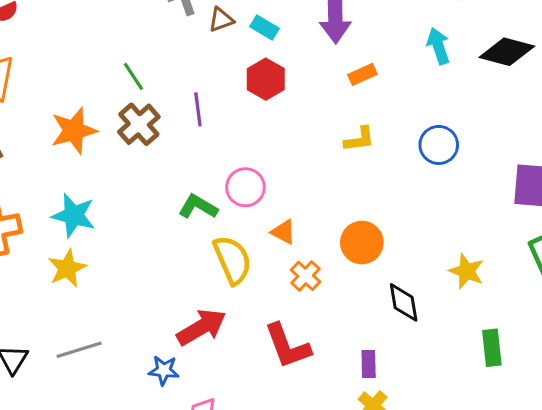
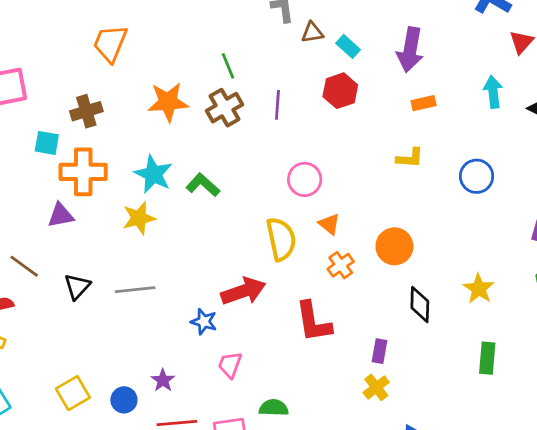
green L-shape: (198, 207) -> (203, 185), moved

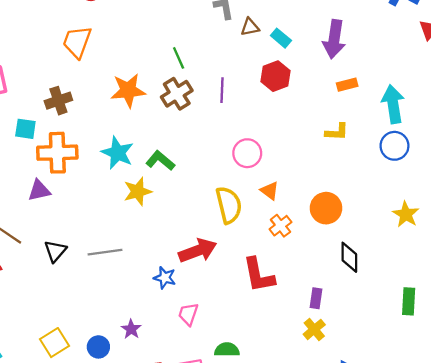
cyan arrow: (493, 92) -> (393, 104), moved, size x1.4
yellow star: (139, 218) -> (138, 191), moved
yellow star: (479, 289) -> (406, 214), moved

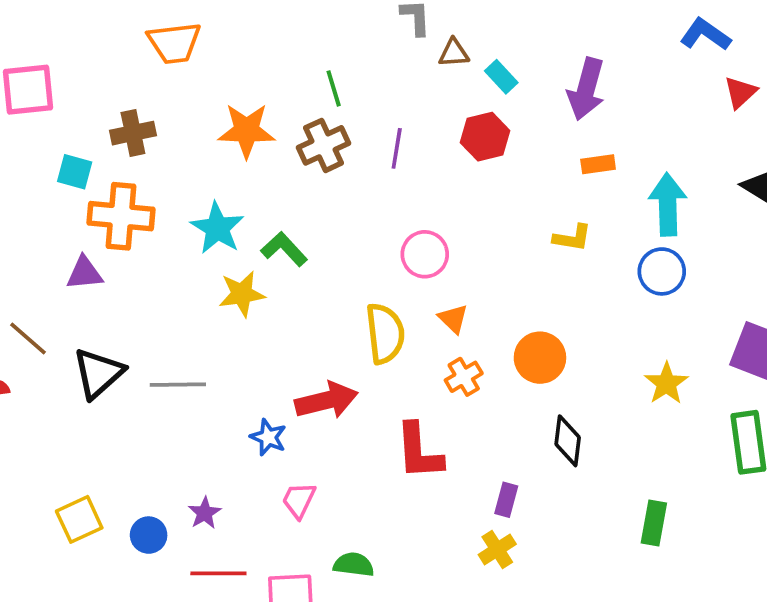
orange trapezoid: (77, 42) -> (174, 43), turned -124
black triangle: (55, 251) -> (98, 373), size x1.4

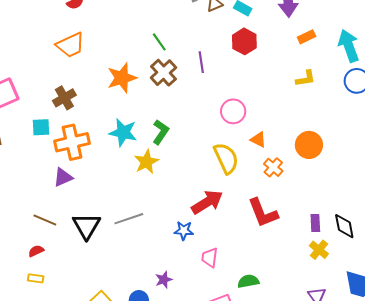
green L-shape: (284, 249) -> (161, 132), turned 95
black diamond: (568, 441) -> (344, 226), moved
purple star: (205, 513) -> (164, 280), turned 30

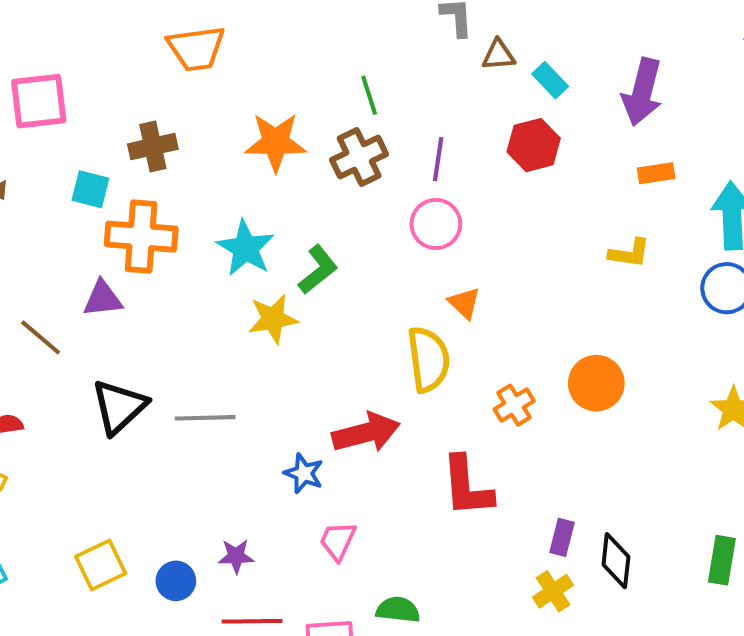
pink circle: (233, 111) -> (436, 224), moved
orange triangle: (258, 139) -> (464, 303), moved
brown line: (45, 220) -> (41, 337), moved

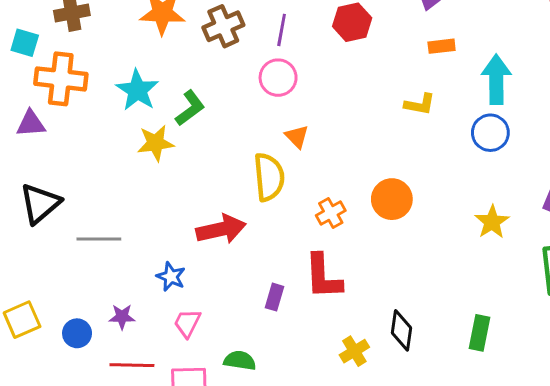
gray line: (205, 418) -> (99, 239), moved
blue star: (304, 473) -> (171, 277), moved
red L-shape: (467, 486) -> (323, 277), moved
purple rectangle: (562, 537) -> (275, 297), moved
pink trapezoid: (338, 541) -> (187, 323), moved

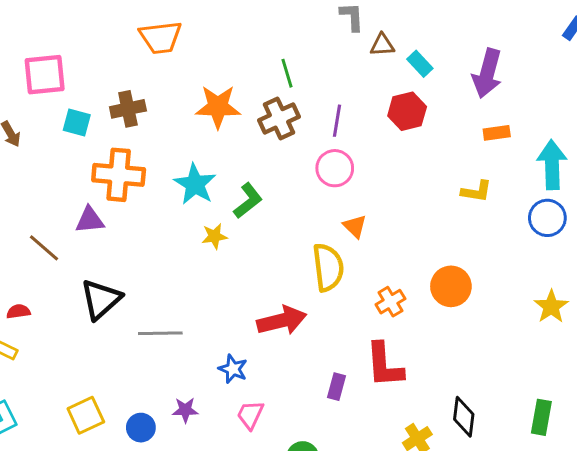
cyan square: (25, 43) -> (77, 122), moved
yellow star: (156, 143) -> (214, 236), size x0.7

